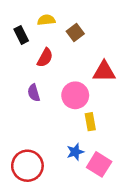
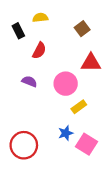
brown square: (75, 32) -> (82, 29), moved
purple semicircle: (34, 93) -> (29, 81), turned 128
yellow rectangle: (90, 122) -> (79, 107), turned 64

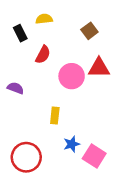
purple semicircle: (29, 81) -> (16, 88), moved
pink circle: (66, 84) -> (72, 76), moved
yellow rectangle: (79, 107) -> (55, 115), moved, turned -48

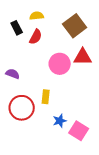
brown square: (89, 31) -> (75, 26), size x1.6
red semicircle: (43, 55) -> (36, 37), moved
red circle: (26, 157) -> (22, 108), moved

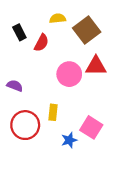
yellow semicircle: (37, 16) -> (58, 18), moved
pink square: (79, 131) -> (91, 127), moved

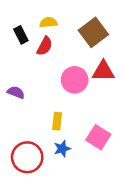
yellow semicircle: (58, 18) -> (48, 22), moved
red circle: (25, 125) -> (27, 157), moved
blue star: (69, 140) -> (62, 149), moved

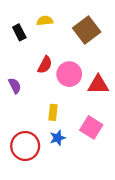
red semicircle: (45, 46) -> (45, 65), moved
red triangle: (103, 71) -> (98, 85), moved
purple semicircle: (16, 92) -> (15, 86), turned 42

